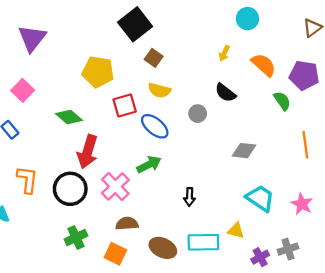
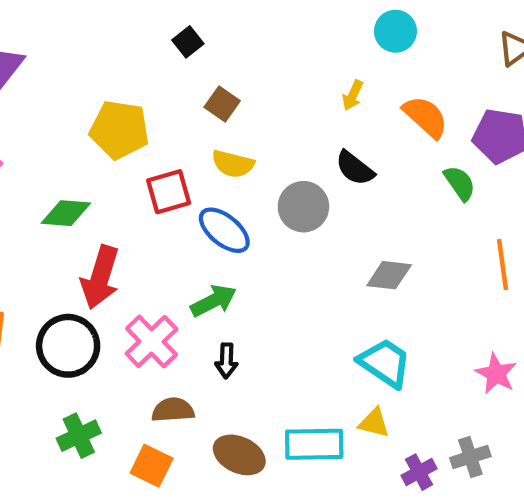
black square: (135, 24) -> (188, 42), size x0.5
gray circle: (198, 114) -> (303, 207), size x1.5
green diamond: (69, 117) -> (66, 213), turned -36
black arrow: (190, 197) -> (226, 361), moved
cyan trapezoid: (260, 198) -> (385, 363), moved

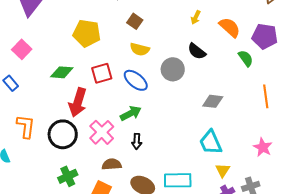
red square: (169, 192) -> (102, 73), moved
cyan trapezoid: (385, 363) -> (211, 142), turned -148
yellow triangle: (374, 423) -> (223, 170), moved, turned 49

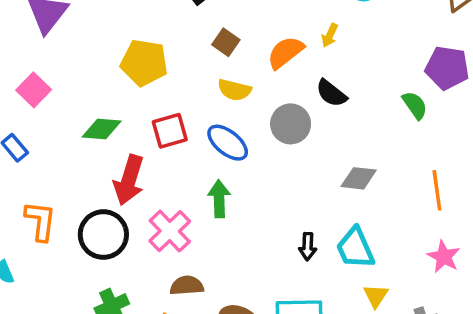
orange semicircle: (230, 27) -> (285, 52), moved, turned -80
orange line: (266, 96) -> (437, 190), moved
green arrow: (131, 113) -> (219, 199), turned -65
black arrow: (137, 141) -> (308, 246), moved

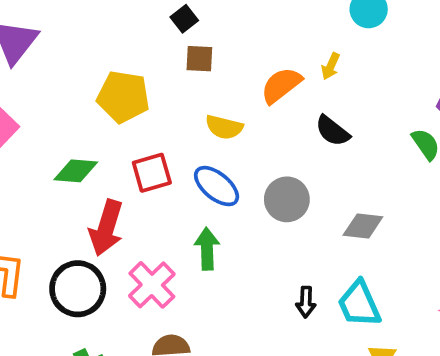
brown square: (226, 42) -> (199, 59), moved, turned -32
gray circle: (291, 124) -> (287, 199), moved

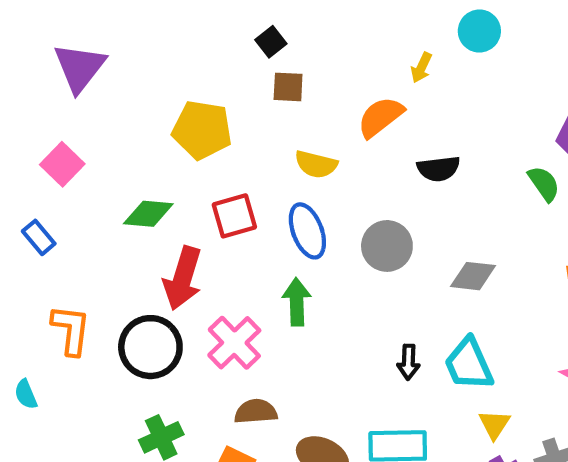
yellow arrow: (331, 66) -> (421, 68), moved
black semicircle: (332, 131) -> (439, 169), turned -45
blue ellipse: (217, 186) -> (307, 231), turned 30

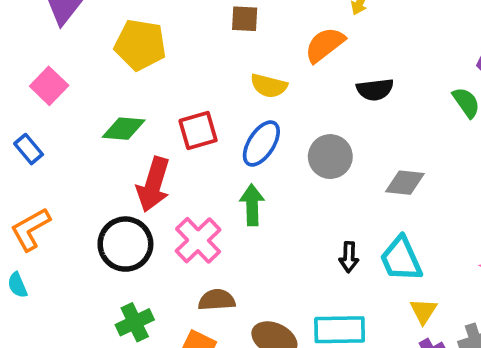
yellow pentagon: (202, 130) -> (140, 45), moved
blue ellipse: (307, 231) -> (261, 143), turned 54
orange L-shape: (71, 330) -> (30, 229), moved, turned -126

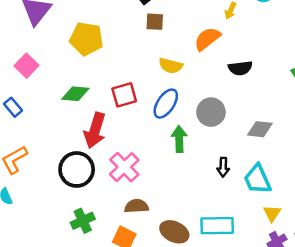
green arrow: (252, 205) -> (179, 139), moved
black arrow: (349, 257) -> (223, 167), moved

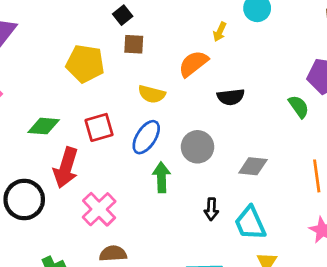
yellow pentagon: (86, 39) -> (85, 64), moved
black circle: (77, 169) -> (24, 200), moved

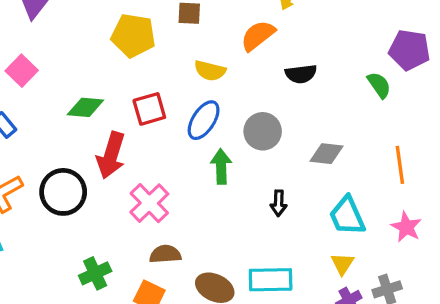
cyan trapezoid: (250, 223) -> (347, 216), moved

